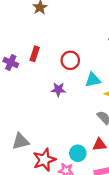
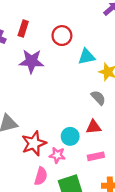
purple star: (58, 90) -> (31, 61), moved, size x1.5

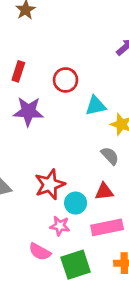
red star: (34, 143) -> (50, 184), moved
pink rectangle: (96, 156) -> (107, 227), size x1.5
pink semicircle: (41, 176) -> (40, 252), turned 102

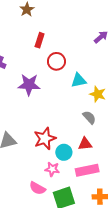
red rectangle: (18, 71) -> (40, 40), moved

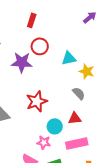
red circle: (56, 61) -> (40, 46), moved
red star: (45, 139) -> (37, 101), moved

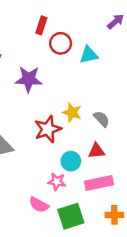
red circle: (40, 46) -> (61, 43), moved
cyan triangle: (69, 58) -> (89, 55), moved
yellow star: (87, 71) -> (72, 112), moved

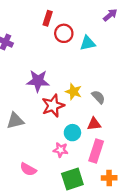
purple star: (29, 79) -> (38, 81), moved
pink rectangle: (99, 183) -> (96, 151), turned -60
pink semicircle: (39, 205) -> (28, 169), moved

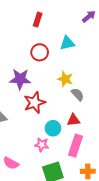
red rectangle: (48, 18) -> (38, 20), moved
red circle: (64, 33) -> (40, 52), moved
yellow star: (74, 92) -> (65, 79), moved

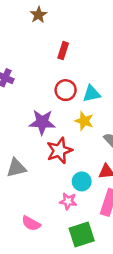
cyan triangle: (67, 43) -> (92, 94), moved
yellow star: (65, 79) -> (84, 121), moved

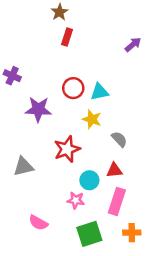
brown star: (38, 15) -> (60, 12), moved
red rectangle: (63, 51) -> (67, 37), moved
purple star: (42, 122) -> (38, 109), moved

